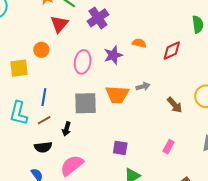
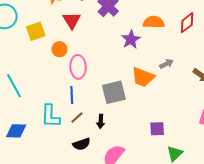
orange semicircle: (139, 43) -> (154, 22), size x1.5
pink ellipse: (83, 62) -> (78, 67), moved
yellow square: (19, 68) -> (36, 31), moved
orange trapezoid: (117, 95) -> (143, 77), turned 30

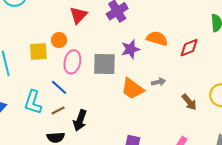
yellow square: (36, 31) -> (38, 52), moved
gray square: (114, 92) -> (104, 64), moved
blue line: (72, 95) -> (59, 87), turned -60
black arrow: (101, 121) -> (80, 120), size x1.5

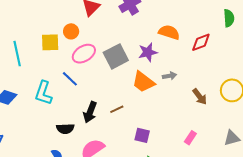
purple star: (130, 49) -> (148, 52), moved
pink ellipse: (72, 62) -> (84, 54), turned 45
gray square: (104, 64) -> (116, 56), turned -30
brown line: (58, 110) -> (117, 109), moved

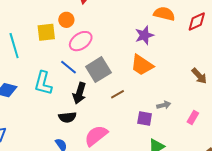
gray square: (116, 56) -> (98, 70), moved
gray arrow: (169, 76) -> (164, 105), moved
black arrow: (90, 112) -> (79, 93), moved

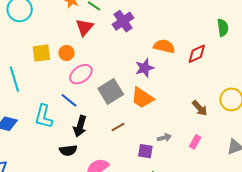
yellow square: (46, 32) -> (41, 53), moved
gray square: (98, 70) -> (111, 91), moved
pink rectangle: (193, 117) -> (195, 142), moved

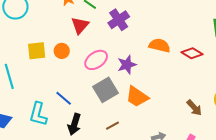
red diamond: (197, 54) -> (192, 53), turned 55
purple star: (145, 68) -> (127, 65), moved
pink ellipse: (81, 74) -> (96, 60), moved

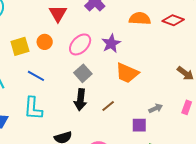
gray square: (105, 90) -> (83, 73), moved, size x0.7
blue line: (64, 98) -> (36, 76), moved
black arrow: (74, 124) -> (80, 100), moved

